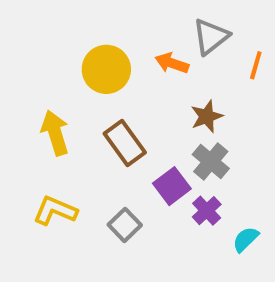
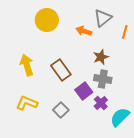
yellow circle: (106, 69) -> (47, 20), moved
gray cross: (211, 161) -> (103, 79), turned -30
cyan semicircle: (246, 239) -> (120, 117), size x1.5

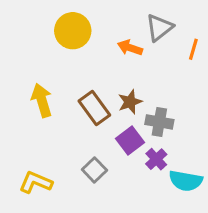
brown star: (101, 57) -> (130, 102), moved
yellow L-shape: (27, 103) -> (36, 182), moved
cyan semicircle: (120, 117) -> (186, 181), turned -125

